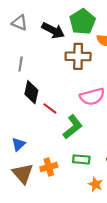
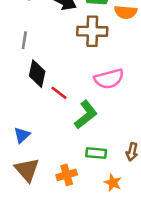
orange cross: (49, 167) -> (67, 175), moved

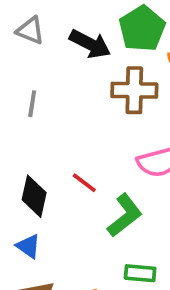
black diamond: (37, 74) -> (34, 196), moved
blue triangle: (22, 135) -> (28, 246), turned -42

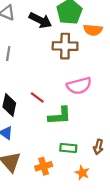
green L-shape: (125, 215) -> (60, 116), turned 35

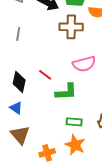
orange cross: (44, 166) -> (47, 153), moved
orange star: (82, 173) -> (75, 145), moved, size x1.5

